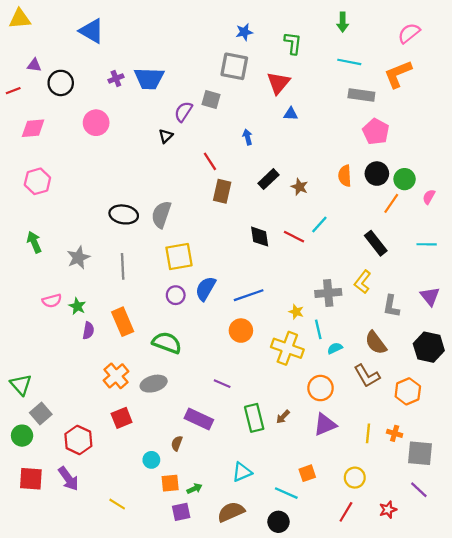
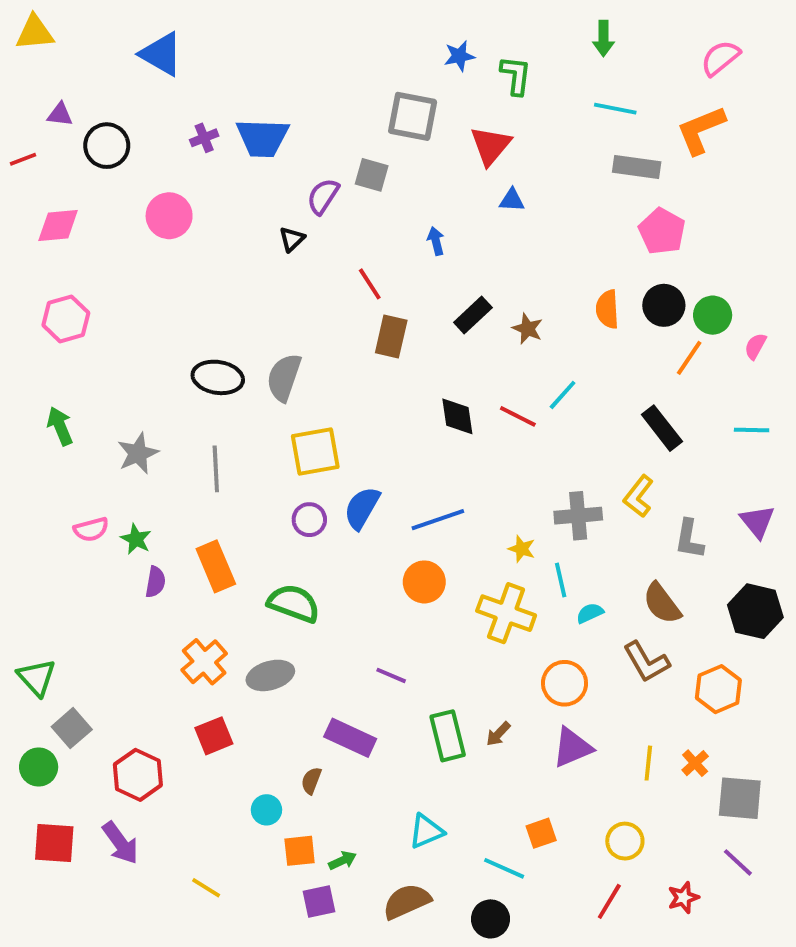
blue star: (244, 32) -> (459, 56), moved
orange cross: (395, 433) -> (695, 763), turned 32

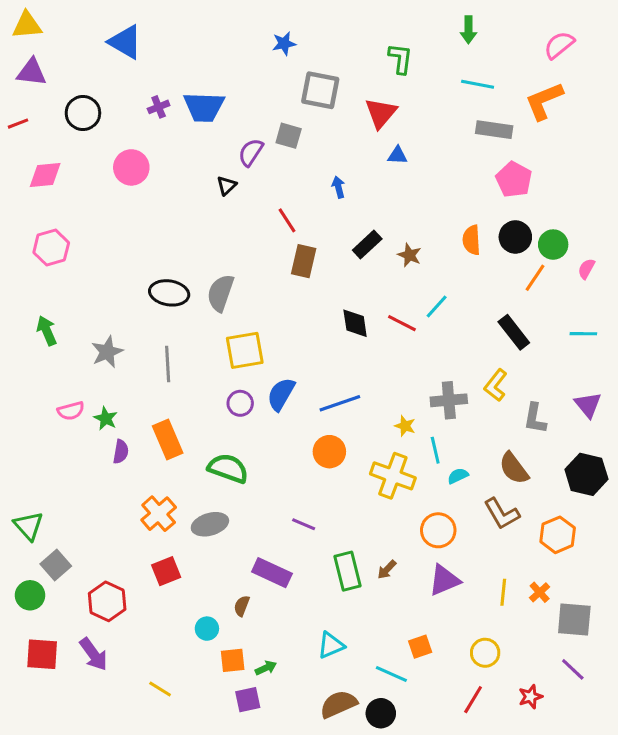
blue star: (459, 56) -> (284, 43), moved
purple triangle: (60, 114) -> (32, 72), moved, size x1.5
brown semicircle: (407, 901) -> (338, 704), moved

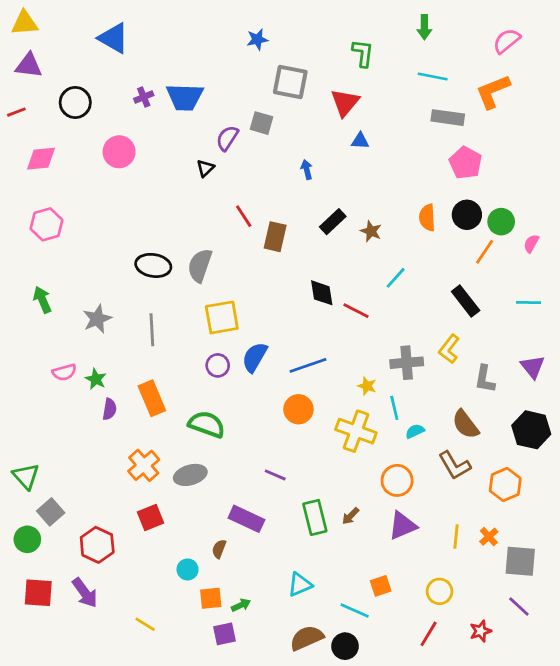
red line: (287, 220) -> (244, 216), moved
red line: (402, 323) -> (356, 311), moved

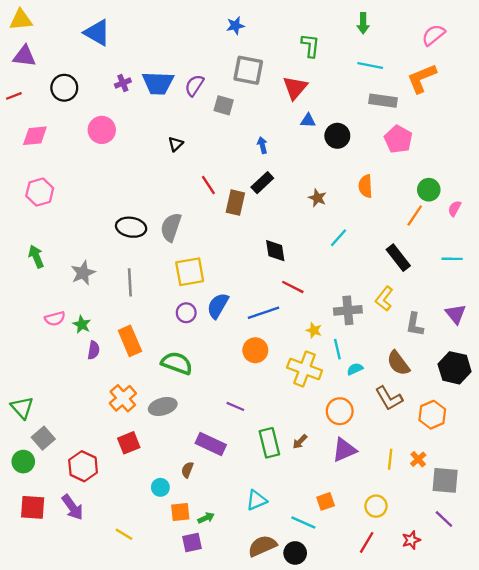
blue star: (257, 39) -> (235, 26), moved
purple semicircle: (227, 138) -> (194, 85), moved
black circle: (467, 215) -> (337, 136), moved
black rectangle: (333, 222) -> (262, 183), moved
red line: (356, 311) -> (293, 287), moved

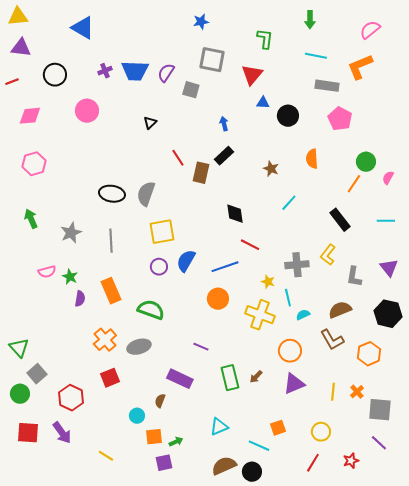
brown semicircle: (398, 363) -> (340, 310), turned 105

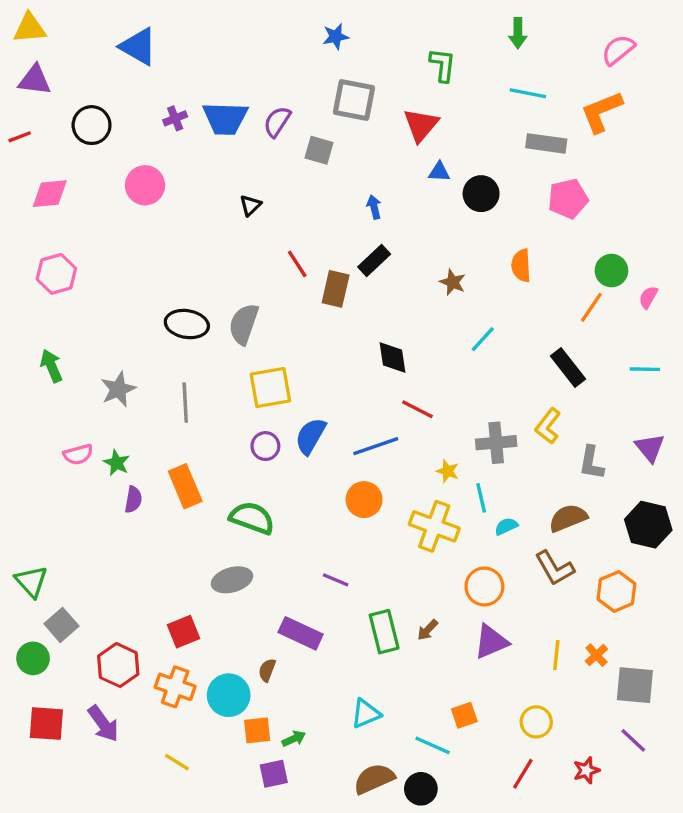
pink pentagon: (340, 119) -> (568, 199), turned 30
orange cross: (105, 340) -> (175, 687), moved, turned -30
cyan circle: (137, 416) -> (229, 695), size x1.6

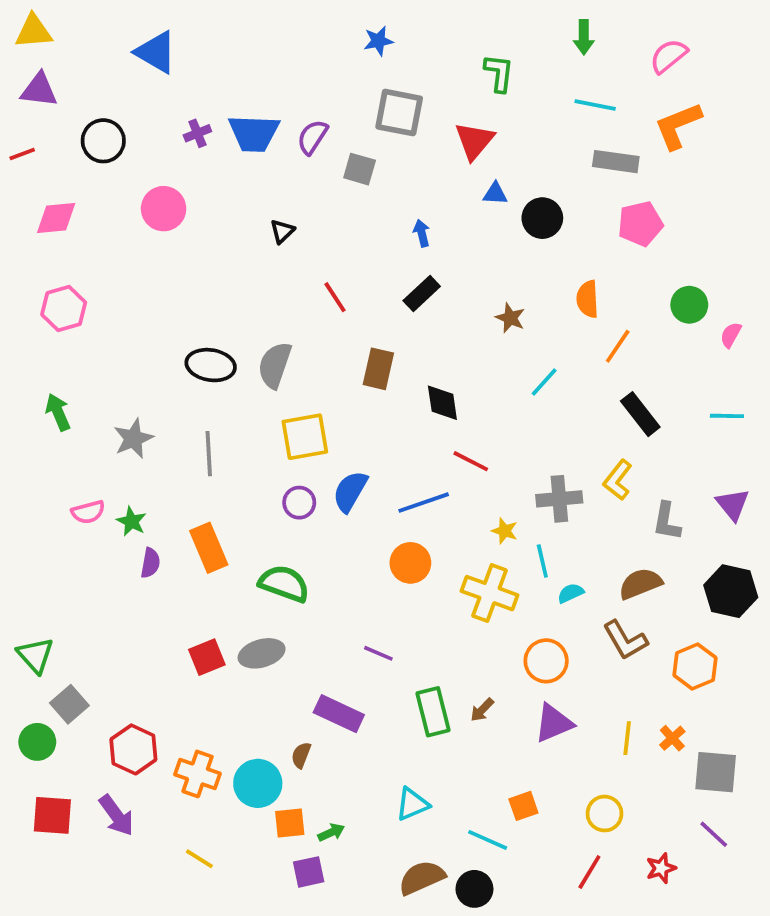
pink semicircle: (618, 50) -> (669, 56), moved
brown rectangle: (336, 289) -> (378, 369), moved
orange line: (591, 307) -> (618, 346), moved
red square: (183, 632) -> (207, 657), moved

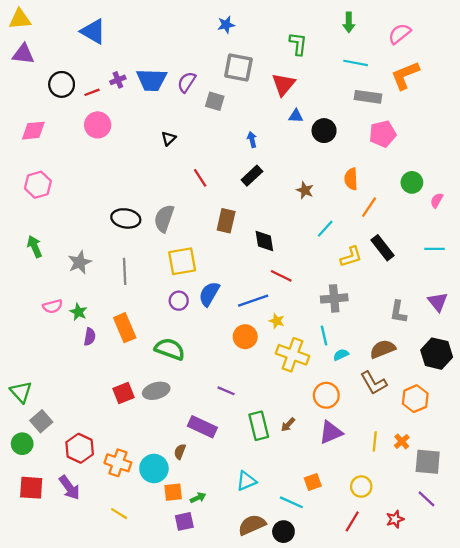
red line: (22, 154) -> (92, 92), moved
yellow L-shape: (618, 480) -> (351, 257), moved, turned -145
yellow star: (505, 531) -> (277, 321), moved

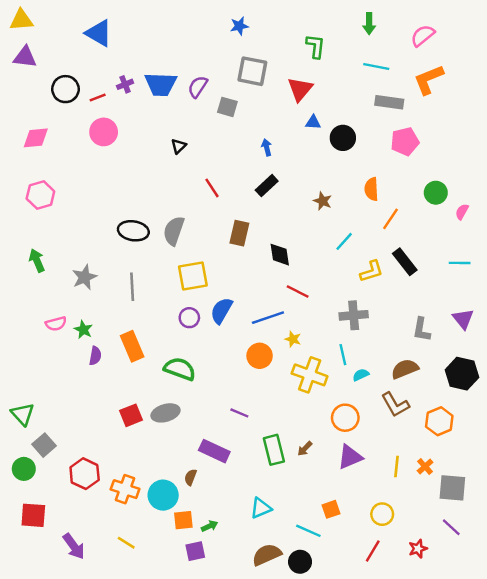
purple arrow: (69, 488) -> (74, 546), moved

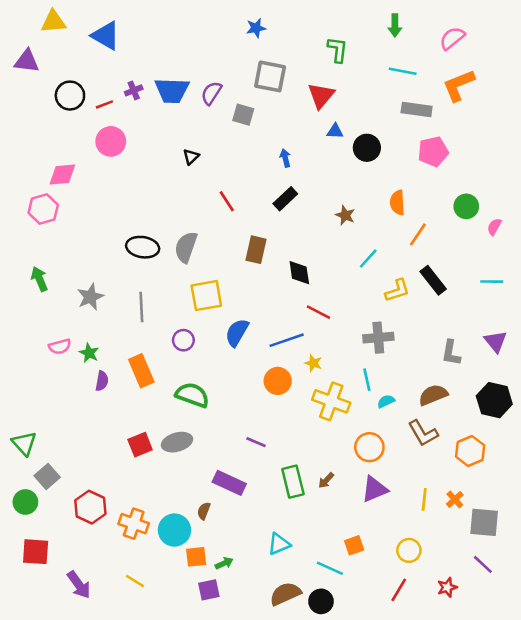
yellow triangle: (21, 20) -> (53, 22), moved
pink diamond: (36, 138) -> (62, 175), moved
purple circle: (189, 318) -> (183, 340), moved

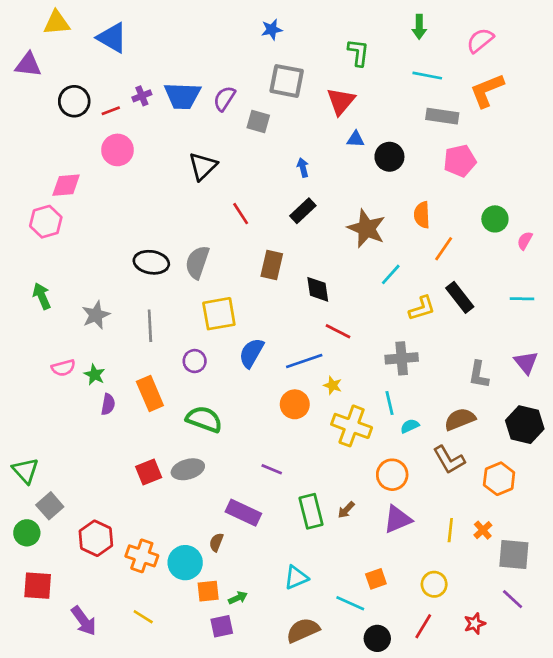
black triangle: (191, 157) -> (203, 166), size x1.6
brown star: (345, 215) -> (366, 228), size x1.8
black circle: (321, 601) -> (377, 638), moved

